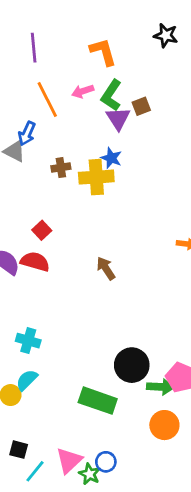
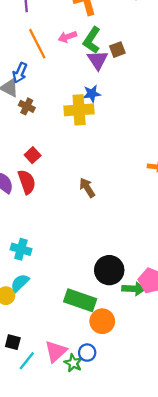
blue star: (111, 158) -> (92, 94), turned -30
brown cross: (61, 168) -> (27, 106), moved, turned 35
red semicircle: (35, 262) -> (27, 182), turned 55
orange circle: (164, 425) -> (102, 321), moved

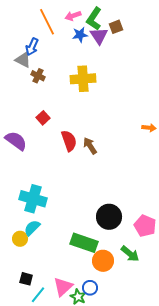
blue star: (92, 94) -> (80, 35), moved
red semicircle: (27, 182) -> (69, 141), moved
cyan cross: (21, 249) -> (33, 199), size x1.5
green arrow: (134, 289) -> (130, 254), moved, turned 36

